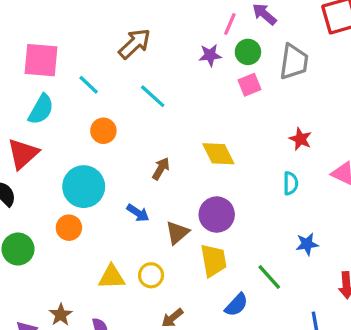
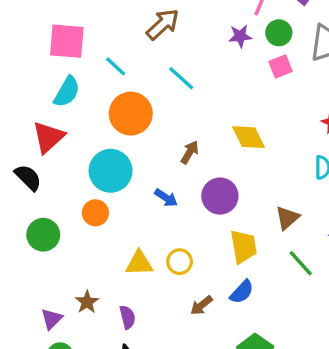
orange circle: (103, 131) -> (131, 114), size x1.6
purple circle: (217, 215) -> (220, 196), moved
brown triangle: (177, 233) -> (287, 218), moved
blue semicircle: (236, 305) -> (242, 292), moved

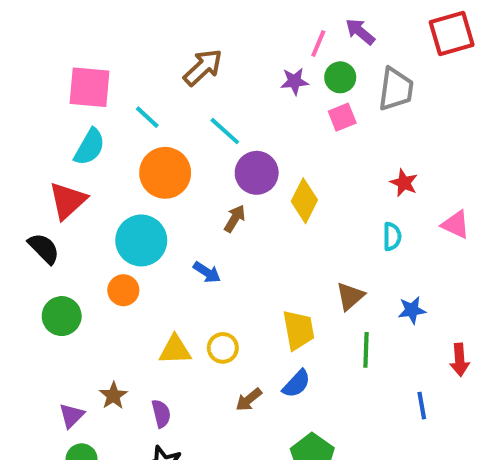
yellow diamond: (249, 137) -> (304, 201), turned 54
purple circle: (220, 196) -> (257, 173), moved
green line: (301, 263) -> (366, 350), turned 44

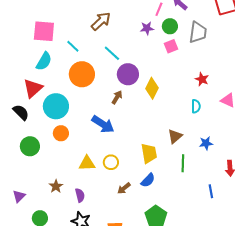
cyan circle: (141, 240) -> (56, 106), moved
blue arrow: (207, 272) -> (103, 124), size x1.6
purple triangle: (72, 416) -> (19, 196), moved

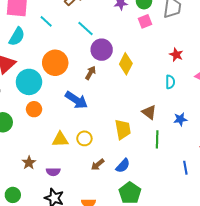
orange circle: (82, 74) -> (55, 63), moved
brown triangle: (175, 136) -> (149, 112), turned -42
blue semicircle: (148, 180) -> (123, 166), moved
purple semicircle: (80, 195) -> (53, 172), turned 104

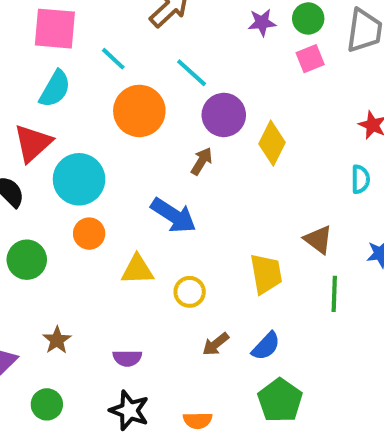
orange circle: (55, 63) -> (139, 111), moved
yellow triangle: (60, 139) -> (137, 270), moved
brown star: (29, 163) -> (57, 340), moved

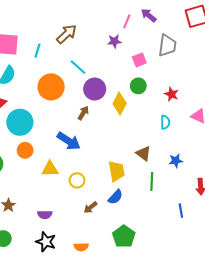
green circle: (308, 18) -> (138, 86), moved
cyan line: (113, 59) -> (38, 51), moved, turned 64
blue semicircle: (266, 346) -> (115, 197), moved

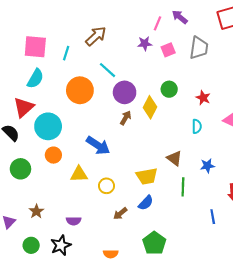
pink square: (139, 60) -> (168, 50), moved
brown arrow: (83, 113) -> (126, 118), moved
yellow trapezoid: (116, 171) -> (147, 176), turned 90
black star: (46, 242) -> (61, 245), moved, turned 30

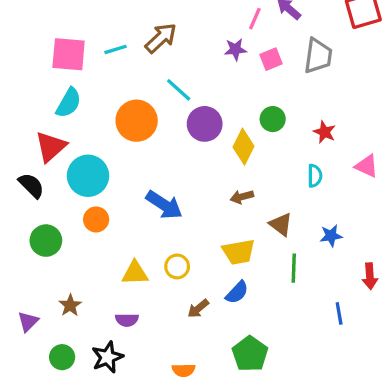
cyan line: (66, 53) -> (116, 49), moved, turned 56
brown arrow: (126, 118) -> (242, 197), moved, turned -136
yellow triangle: (79, 174) -> (135, 273), moved

